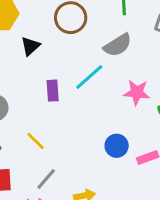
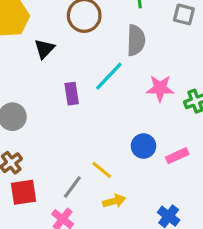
gray semicircle: (118, 45) -> (136, 40), turned -52
yellow line: (36, 141) -> (102, 170), moved

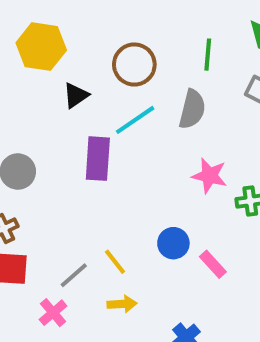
cyan line: (109, 76) -> (135, 120), moved
purple rectangle: (72, 94) -> (98, 159), size x1.5
pink rectangle: (177, 156) -> (213, 264), turned 60

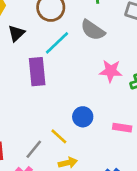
gray semicircle: (192, 109) -> (93, 30), turned 120
blue circle: (173, 243) -> (83, 117), moved
pink rectangle: (213, 264) -> (122, 128), turned -30

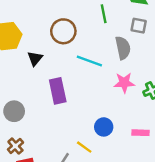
gray semicircle: (93, 30) -> (123, 48), moved, turned -130
cyan line: (57, 43) -> (89, 61), moved, turned 70

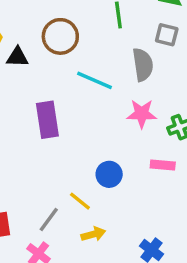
black triangle: (35, 58) -> (17, 57), moved, turned 49
pink rectangle: (140, 133) -> (163, 165), moved

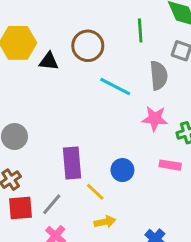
purple rectangle: (47, 120) -> (72, 163), moved
gray line: (49, 219) -> (52, 204), moved

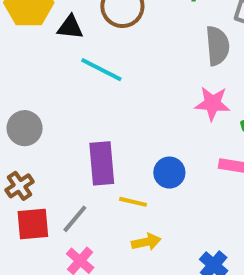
cyan line: (115, 87) -> (101, 70), moved
yellow line: (95, 192) -> (133, 202), turned -30

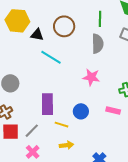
gray semicircle: (217, 46) -> (98, 44), moved
pink star: (212, 103) -> (91, 77), moved

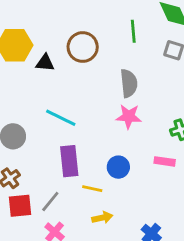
gray semicircle: (98, 44) -> (129, 83), moved
cyan line: (51, 57) -> (61, 118), moved

